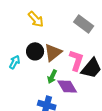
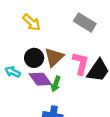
cyan arrow: (15, 62) -> (13, 72), turned -88
purple diamond: (67, 86) -> (40, 79), moved

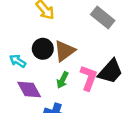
pink L-shape: (81, 63) -> (89, 78), moved
purple diamond: (40, 79) -> (29, 90), moved

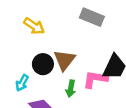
cyan arrow: (18, 61) -> (22, 83), turned -77
pink L-shape: (89, 78) -> (95, 79), turned -85

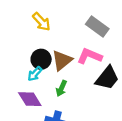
pink L-shape: (95, 79) -> (89, 56), moved
cyan arrow: (22, 83) -> (35, 74), moved

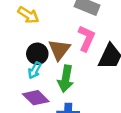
pink L-shape: (89, 56) -> (86, 38), turned 105
green arrow: (61, 88) -> (66, 79), size x1.5

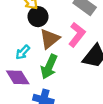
black circle: (37, 54) -> (38, 17), moved

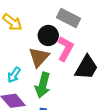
black circle: (38, 17) -> (48, 35), moved

